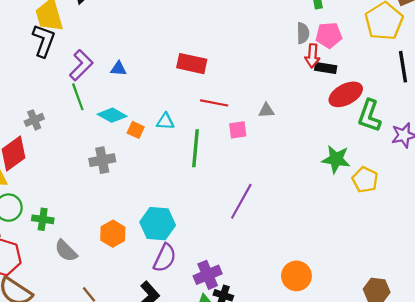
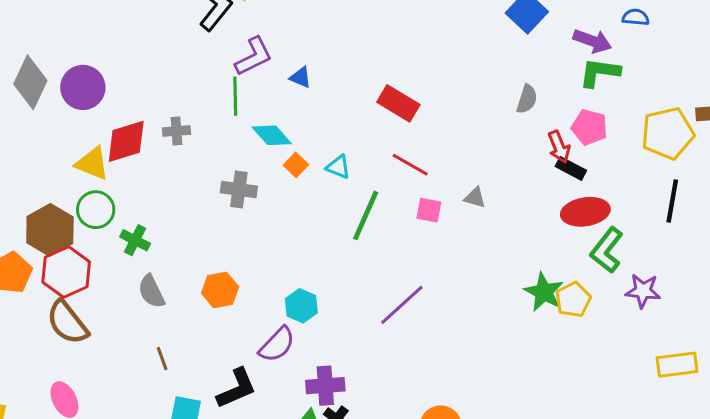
gray semicircle: (303, 33) -> (527, 99), moved
red arrow: (312, 56) -> (559, 147), turned -45
gray cross: (34, 120) -> (176, 131), moved
yellow pentagon: (365, 180) -> (573, 300), moved
cyan hexagon: (158, 224) -> (301, 306), moved, size x0.7

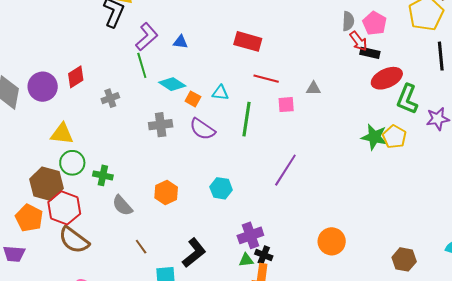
gray semicircle: (527, 99) -> (348, 21), moved
pink pentagon: (589, 127) -> (375, 23), turned 30
red diamond: (126, 141) -> (76, 77), moved, size x0.7
purple semicircle: (277, 345) -> (202, 129), moved, turned 96

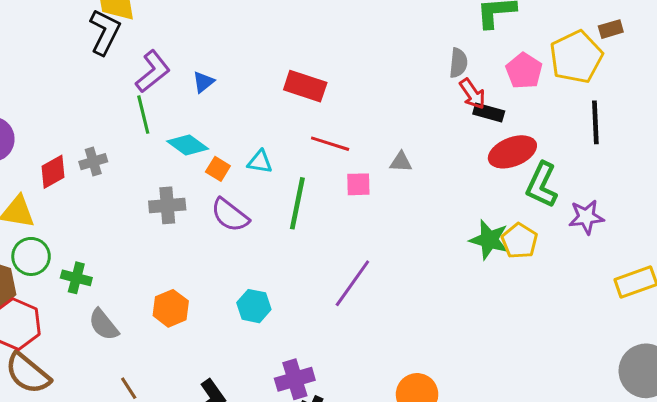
pink pentagon: (375, 23) -> (524, 71), moved
blue triangle: (180, 42) -> (203, 82), turned -49
red diamond: (76, 77) -> (53, 172), moved

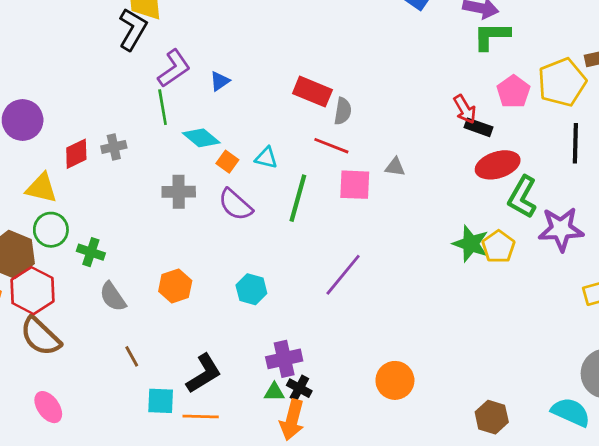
gray semicircle: (458, 63) -> (343, 111), moved
pink square: (358, 184) -> (355, 185), size x1.4
purple star: (586, 217) -> (561, 229), size x1.4

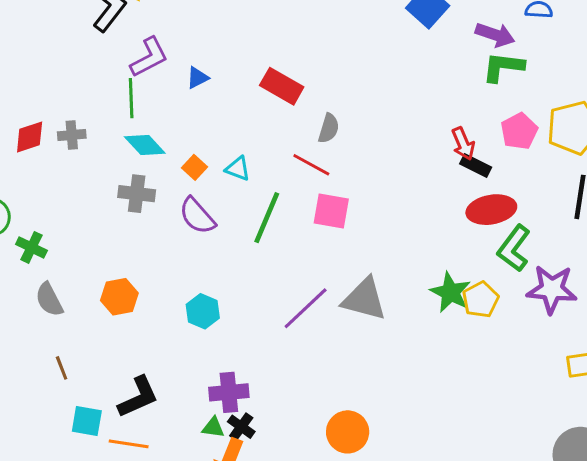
red rectangle: (312, 92) -> (282, 86), moved
cyan diamond: (201, 138) -> (145, 145), moved
gray triangle: (395, 167) -> (364, 299), moved, size x2.0

